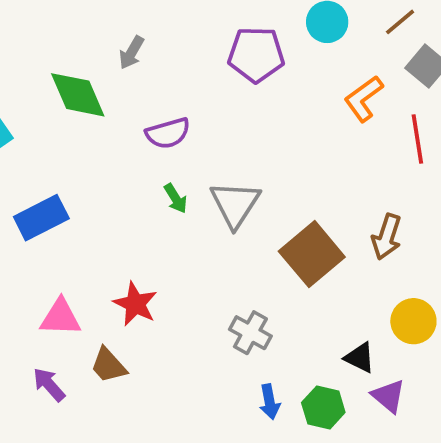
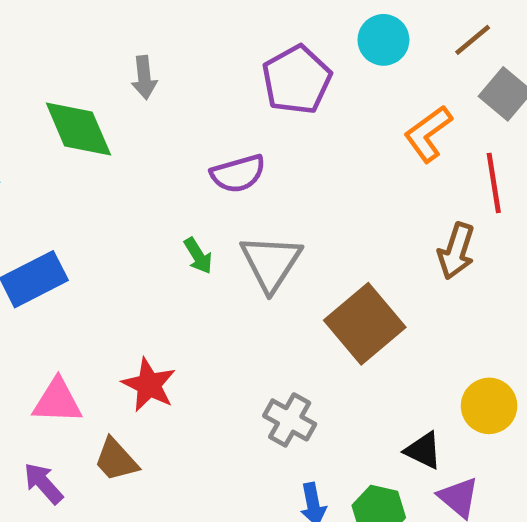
gray arrow: (131, 53) -> (144, 77), turned -36
purple pentagon: (256, 55) -> (297, 80), turned -30
purple semicircle: (168, 133) -> (238, 174), moved
brown arrow: (387, 237) -> (456, 251), moved

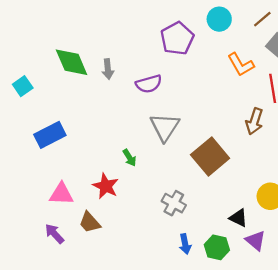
gray arrow: (144, 77) -> (108, 69), moved
orange L-shape: (428, 134) -> (241, 65), turned -84
green arrow: (198, 256) -> (129, 158), moved

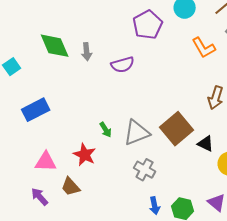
gray triangle: (165, 127) -> (137, 133), moved, turned 36
black triangle: (238, 218) -> (206, 144), moved

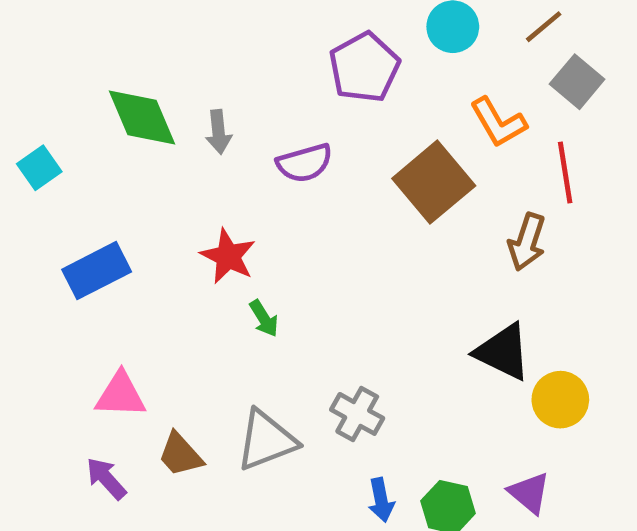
brown square: (177, 129) -> (434, 182), moved
gray triangle: (137, 133) -> (266, 440), moved
black triangle: (206, 144) -> (503, 352), size x1.5
red star: (85, 155) -> (228, 256), moved

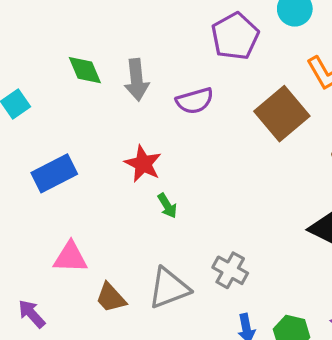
green diamond: (142, 118) -> (85, 70), size x0.7
gray arrow: (219, 132) -> (137, 80), size x1.4
purple arrow: (106, 479) -> (32, 314), moved

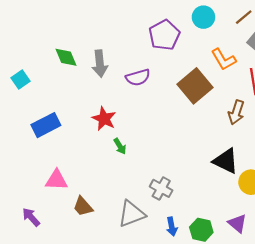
gray triangle: (169, 288) -> (132, 214), moved

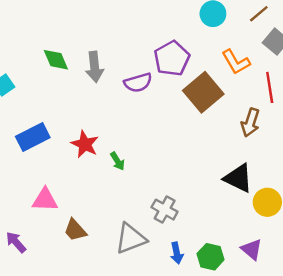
purple pentagon: (164, 35) -> (172, 58), moved
red star: (104, 119) -> (85, 144), moved

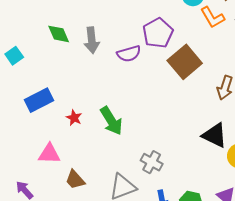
orange L-shape: (236, 62) -> (213, 17), moved
red star: (85, 144) -> (74, 118), moved, size x0.7
green arrow: (117, 161) -> (111, 121), size x1.8

